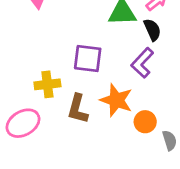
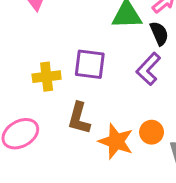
yellow cross: (47, 84) -> (47, 77), moved
orange star: (116, 100) -> (116, 141), moved

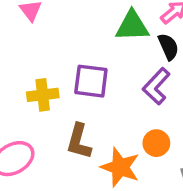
orange circle: (152, 132) -> (156, 143), moved

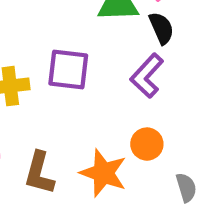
brown L-shape: (79, 141) -> (39, 173), moved

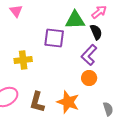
purple square: (68, 69) -> (54, 38), moved
orange circle: (147, 144) -> (89, 78), moved

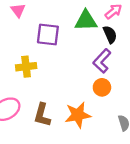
purple square: (54, 38) -> (48, 34), moved
orange star: (68, 102) -> (78, 115), turned -30

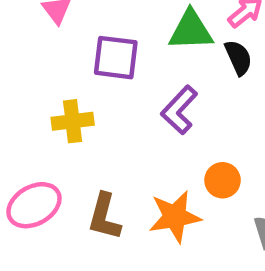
purple L-shape: (102, 61) -> (179, 110), moved
orange circle: (102, 87) -> (223, 180), moved

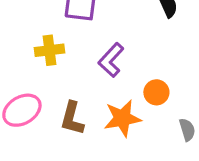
purple L-shape: (179, 110) -> (111, 60), moved

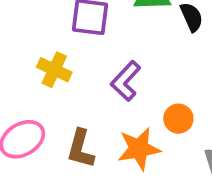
yellow cross: (49, 50) -> (54, 70), turned 32

